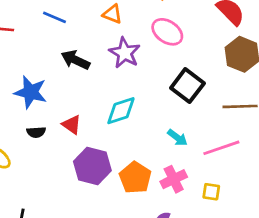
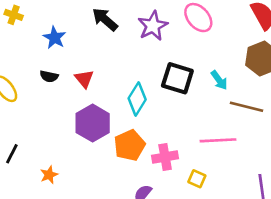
black square: (187, 86) -> (177, 78), moved, turned -36
blue star: (31, 92) -> (54, 38), size x0.7
cyan diamond: (121, 111) -> (137, 99), moved, turned -56
cyan arrow: (177, 138) -> (219, 80), moved

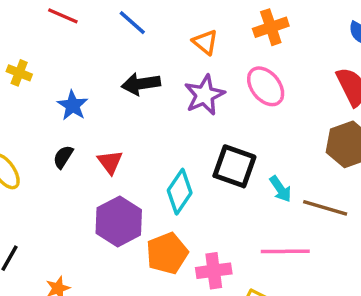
black arrow: (105, 19) -> (141, 84), turned -52
black semicircle: (49, 76) -> (63, 157), turned 108
cyan arrow: (219, 80) -> (280, 189), moved

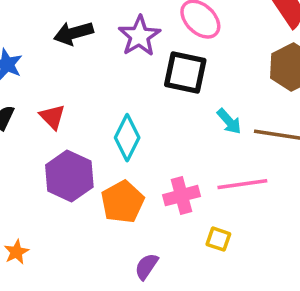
black square: (234, 166) -> (185, 72), moved
pink cross: (214, 271) -> (182, 196), moved

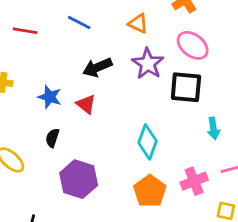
red triangle: (52, 117) -> (86, 104), moved
cyan arrow: (229, 121) -> (213, 128), moved, turned 40
purple hexagon: (69, 176) -> (79, 179), moved

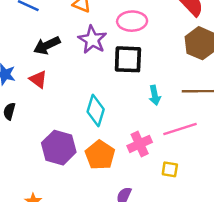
pink ellipse: (193, 45) -> (132, 21), turned -36
purple hexagon: (79, 179) -> (59, 148), moved

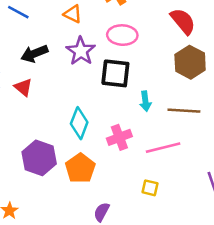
cyan arrow: (155, 95) -> (145, 101), moved
pink cross: (140, 144) -> (119, 137), moved

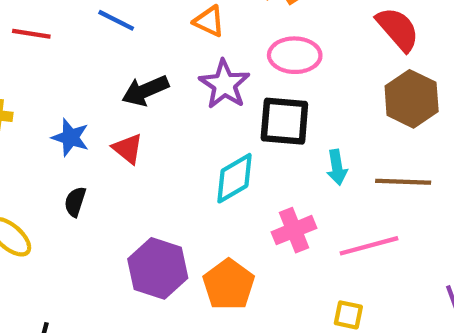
cyan diamond: (79, 123) -> (234, 178), moved, turned 40

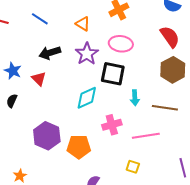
orange pentagon: (229, 285) -> (79, 147), turned 30

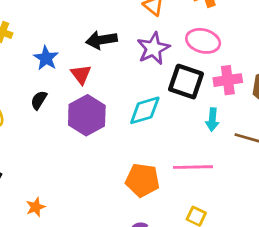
pink cross: (112, 125) -> (228, 80), moved
purple hexagon: (47, 136) -> (87, 115), moved
pink line: (146, 136) -> (193, 167), moved
orange pentagon: (79, 147) -> (142, 180), moved

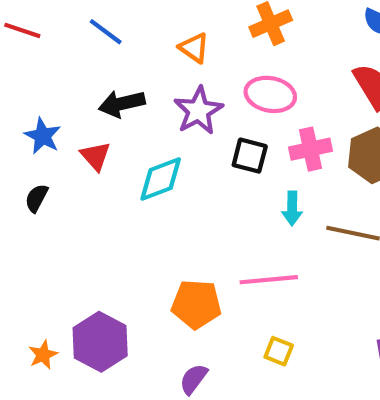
black square: (186, 82) -> (250, 156), size x0.7
cyan diamond: (145, 110) -> (161, 179), moved
purple hexagon: (87, 115) -> (100, 342), moved

